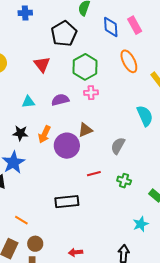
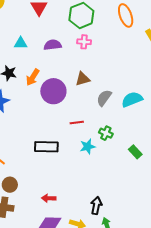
cyan semicircle: (145, 116) -> (132, 99), moved, turned -95
brown triangle: (85, 130) -> (83, 79), moved
cyan star: (141, 224) -> (88, 147), moved

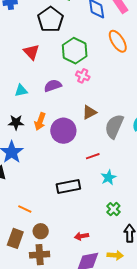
pink cross: (84, 42) -> (83, 76), turned 32
gray semicircle: (104, 98) -> (114, 126), size x1.4
green cross: (106, 133) -> (113, 209), moved, turned 32

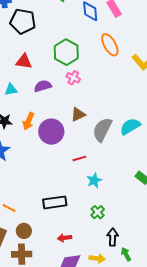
black pentagon: (51, 19) -> (23, 21), moved, turned -30
red triangle: (31, 52) -> (24, 61), moved, turned -42
black rectangle: (68, 186) -> (55, 202), moved

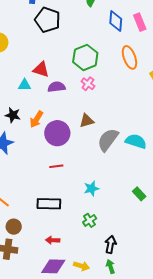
red triangle: (24, 61) -> (41, 69), moved
cyan semicircle: (130, 126) -> (136, 141), turned 40
red line: (79, 158) -> (56, 166), moved
black arrow: (113, 237) -> (110, 244), moved

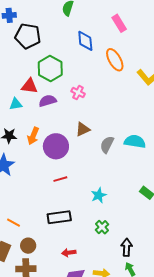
blue diamond: (116, 21) -> (85, 41), moved
green hexagon: (85, 57) -> (50, 69), moved
gray semicircle: (108, 140) -> (107, 145), size x0.7

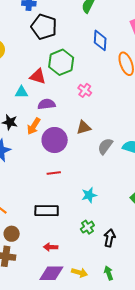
purple semicircle: (48, 101) -> (47, 104), moved
black arrow: (127, 247) -> (110, 238), moved

